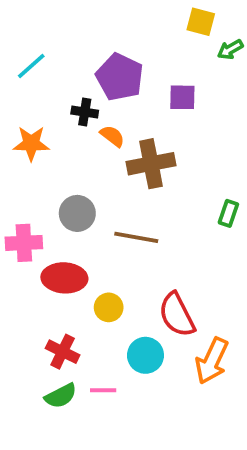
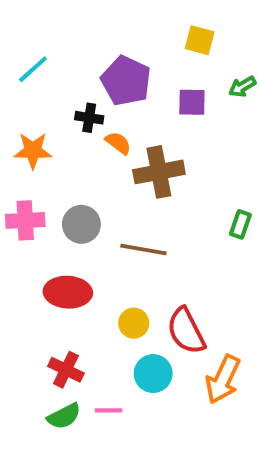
yellow square: (201, 22) -> (200, 40), moved
green arrow: (230, 49) -> (242, 87), moved
pink cross: (24, 243) -> (25, 220), moved
yellow circle: (109, 307) -> (134, 323), moved

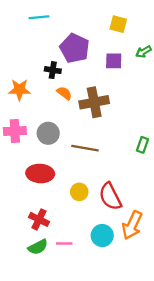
cyan line: (33, 69) -> (39, 17), moved, turned 36
orange semicircle: (118, 143) -> (64, 93), moved
green rectangle: (240, 224) -> (142, 145), moved
cyan circle: (153, 374) -> (102, 236), moved

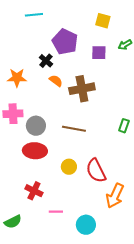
black cross: (53, 70) -> (46, 61), turned 32
gray circle: (48, 133) -> (36, 126), moved
cyan circle: (102, 236) -> (86, 225), moved
green semicircle: (38, 247) -> (13, 222), moved

